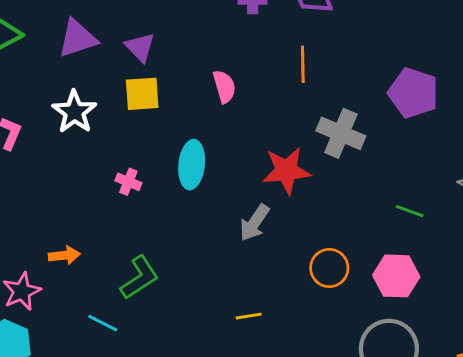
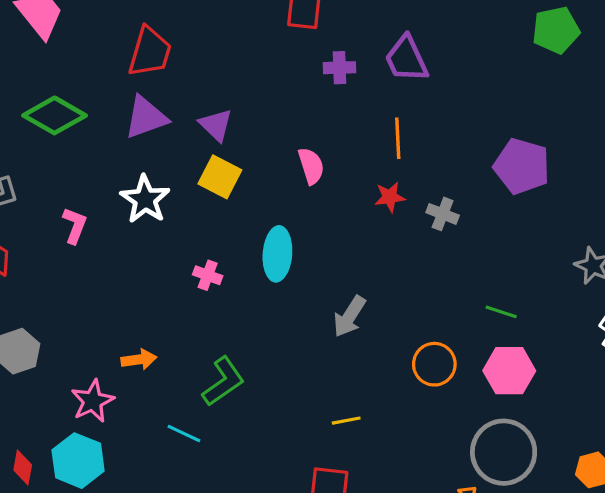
yellow square: (142, 94) -> (220, 177), turned 33
gray cross: (341, 133) -> (443, 214), size x0.6
red star: (286, 171) -> (390, 197), moved, size x0.6
green line: (410, 211) -> (501, 312), moved

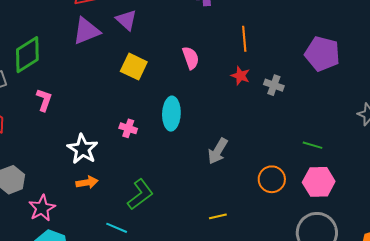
green diamond: (54, 115) -> (27, 55), moved, turned -60
purple triangle: (216, 125) -> (126, 20), moved
red star: (390, 197) -> (240, 76), turned 30
white star: (145, 199) -> (83, 149), moved
pink star: (93, 401) -> (42, 208), moved

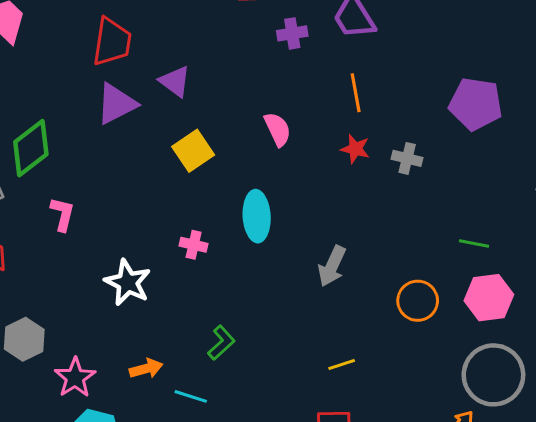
yellow square: (134, 67) -> (193, 151), turned 36
orange arrow: (87, 182) -> (146, 369), moved
green L-shape: (140, 194) -> (221, 343), size x0.7

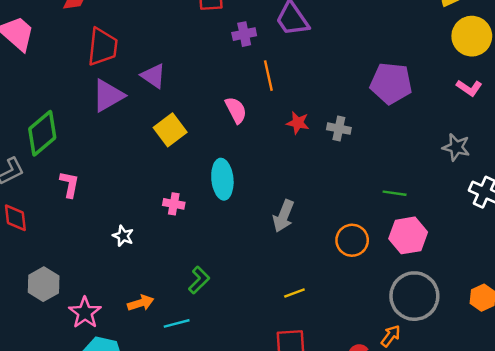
orange line: (356, 93) -> (268, 76), moved
white star: (128, 283) -> (123, 236), size x0.6
cyan line: (191, 396) -> (177, 323), turned -30

